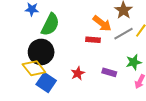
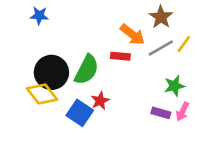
green semicircle: (50, 25) -> (87, 70), moved
purple rectangle: (109, 72) -> (161, 113), moved
blue square: (46, 83) -> (80, 113), moved

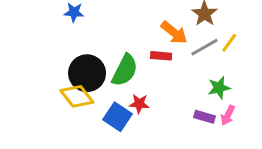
red star: (100, 101) -> (139, 104), turned 30

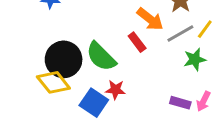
red rectangle: (161, 56) -> (137, 42), turned 48
green semicircle: (125, 70) -> (101, 57), turned 108
green star: (219, 88) -> (195, 59), moved

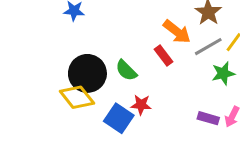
green semicircle: (101, 57) -> (126, 70), size x0.7

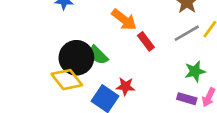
orange arrow: (177, 32) -> (124, 20), moved
green semicircle: (126, 70) -> (98, 55), moved
green star: (223, 73) -> (195, 71), moved

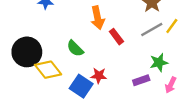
orange arrow: (124, 20) -> (98, 18), turned 40
black circle: (76, 58) -> (27, 52), moved
purple rectangle: (187, 99) -> (141, 80), moved, turned -35

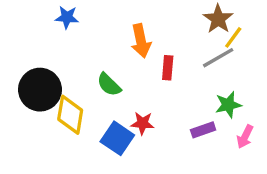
yellow line: (172, 26) -> (233, 37), moved
red rectangle: (116, 37) -> (168, 68), turned 42
yellow diamond: (48, 70) -> (70, 115), turned 48

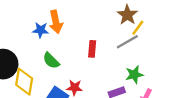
blue star: (67, 17) -> (41, 30), moved
orange arrow: (141, 41) -> (56, 22), moved

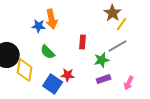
gray line: (127, 42) -> (118, 46), moved
green star: (134, 75) -> (102, 60), moved

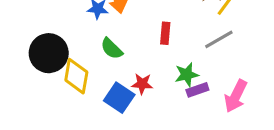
green star: (102, 60) -> (187, 75), moved
pink arrow: (129, 83) -> (236, 96), size x1.5

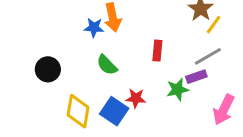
black circle: (49, 53) -> (48, 69), size x0.7
yellow diamond: (76, 76) -> (78, 111), moved
purple rectangle: (197, 90) -> (196, 77), moved

